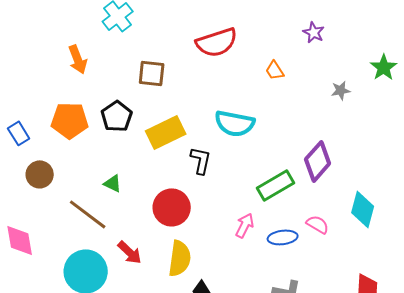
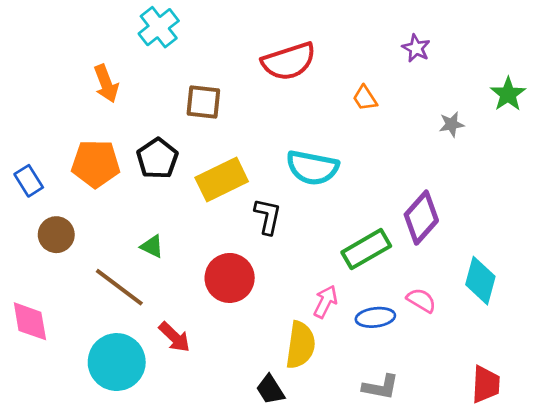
yellow semicircle: (180, 258) -> (301, 345), moved

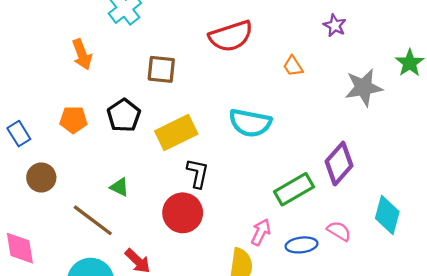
gray star: (452, 124) -> (364, 88), size x1.8
orange pentagon: (96, 164) -> (73, 120), size x0.7
black L-shape: (268, 216) -> (198, 173), moved

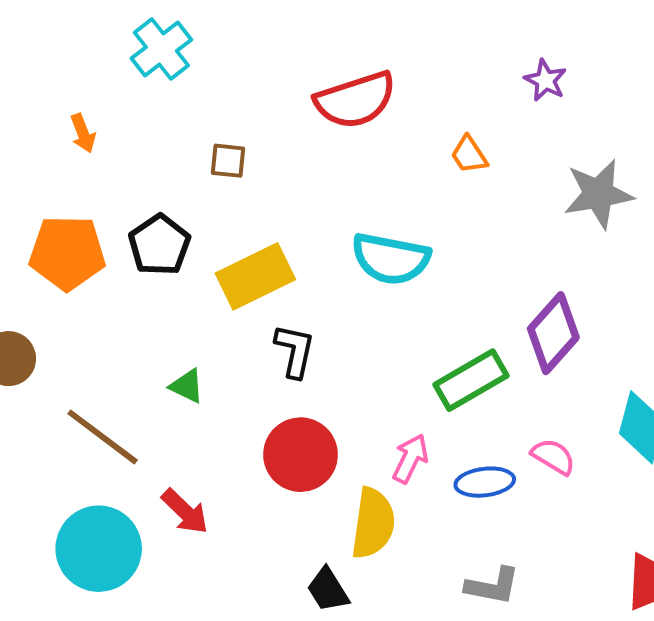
orange arrow: (82, 54) -> (83, 133), size x0.7
brown square: (161, 69) -> (228, 161), size x0.7
orange pentagon: (73, 120) -> (67, 253), size x1.5
green triangle: (119, 187) -> (187, 386), moved
red circle: (183, 213) -> (301, 455), moved

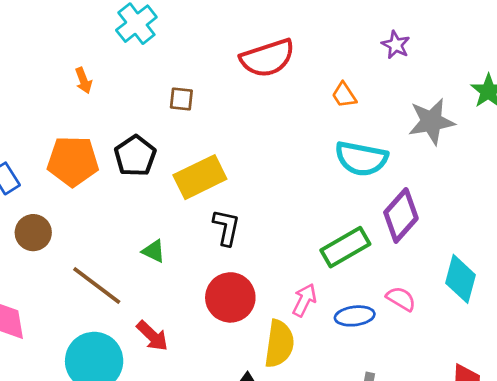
cyan semicircle: (391, 259) -> (361, 159), moved

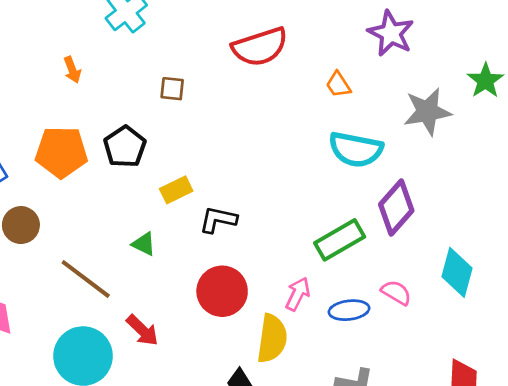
purple star: (396, 45) -> (391, 33), size x1.6
yellow rectangle: (200, 177) -> (176, 190), moved, size x0.6
black L-shape: (226, 227) -> (218, 220), turned -90

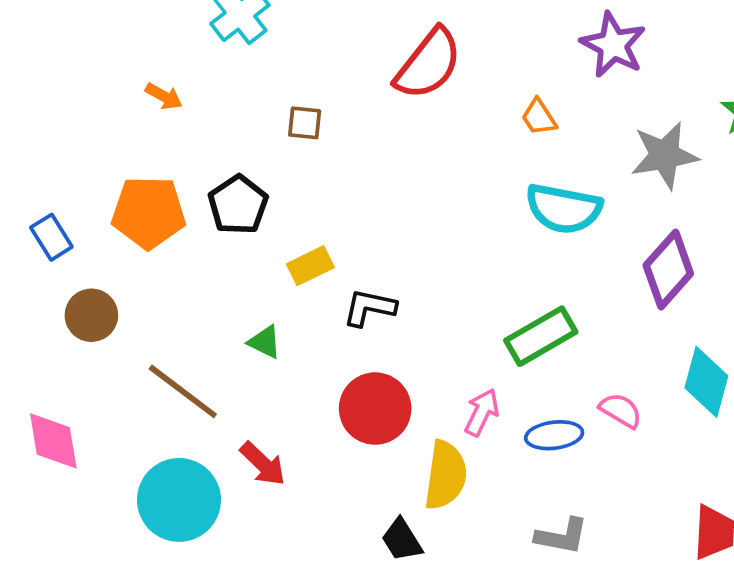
red semicircle: (260, 47) -> (428, 64), turned -34
orange arrow: (72, 70) -> (164, 96), turned -40
purple diamond: (396, 208) -> (668, 270), moved

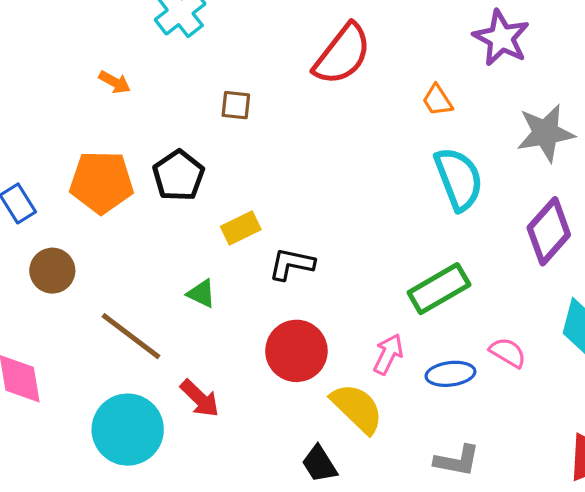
cyan semicircle: (564, 209) -> (459, 179), turned -122
yellow semicircle: (446, 475) -> (357, 408), turned -54

